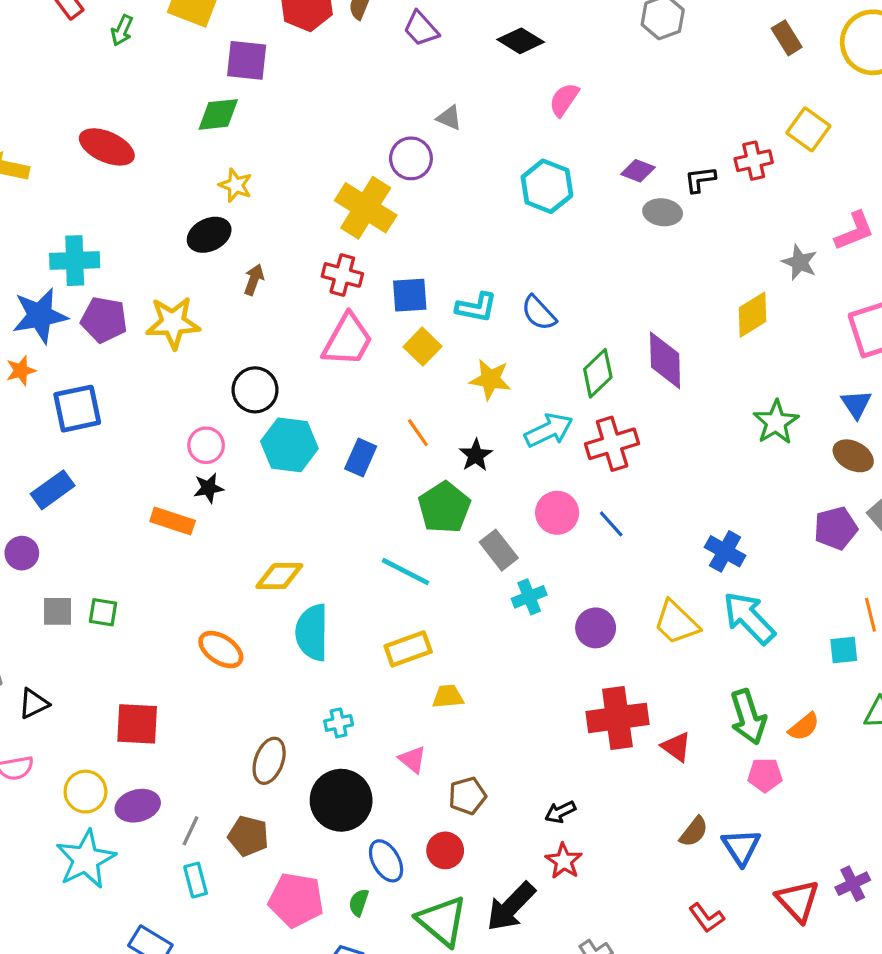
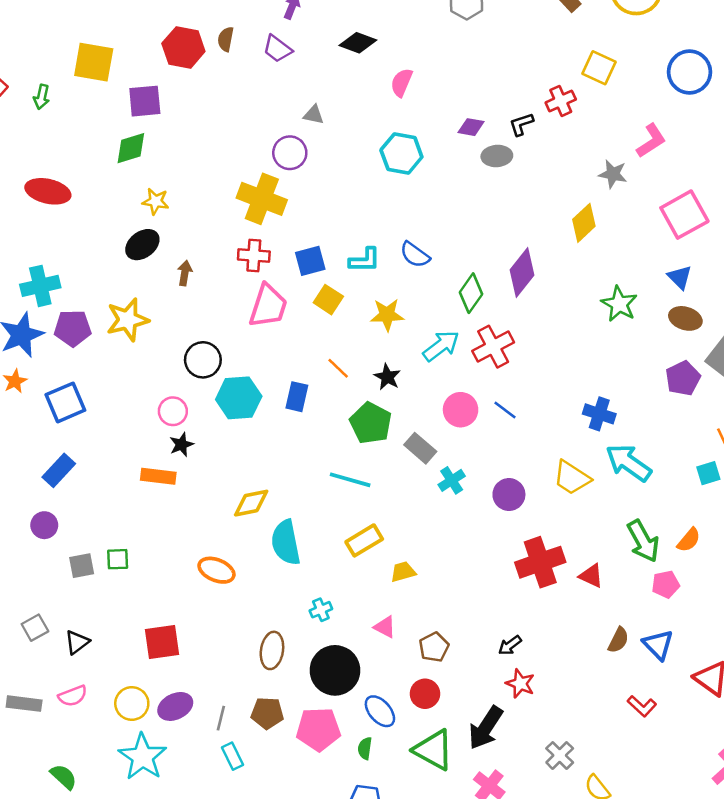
purple diamond: (665, 360) -> (522, 272), turned 51
pink pentagon: (296, 900) -> (318, 729), moved

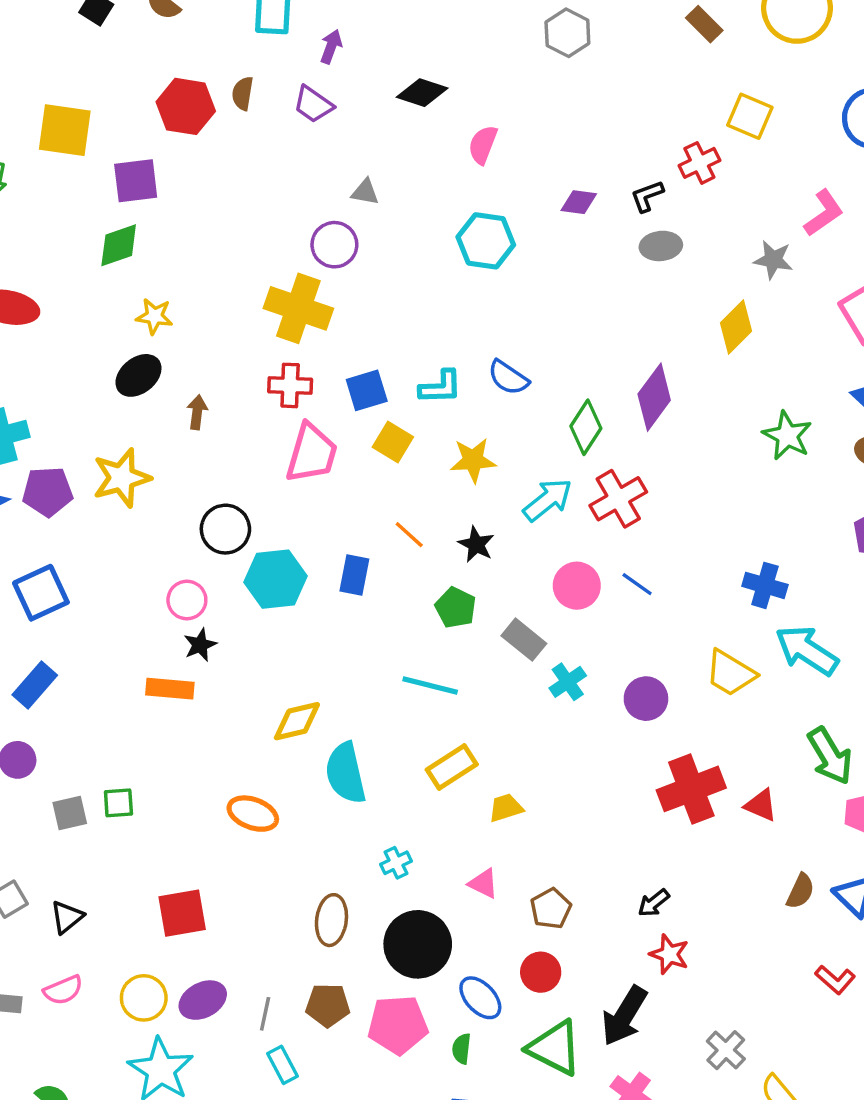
gray ellipse: (497, 156) -> (661, 246), moved
green pentagon: (371, 423) -> (456, 608), size x0.7

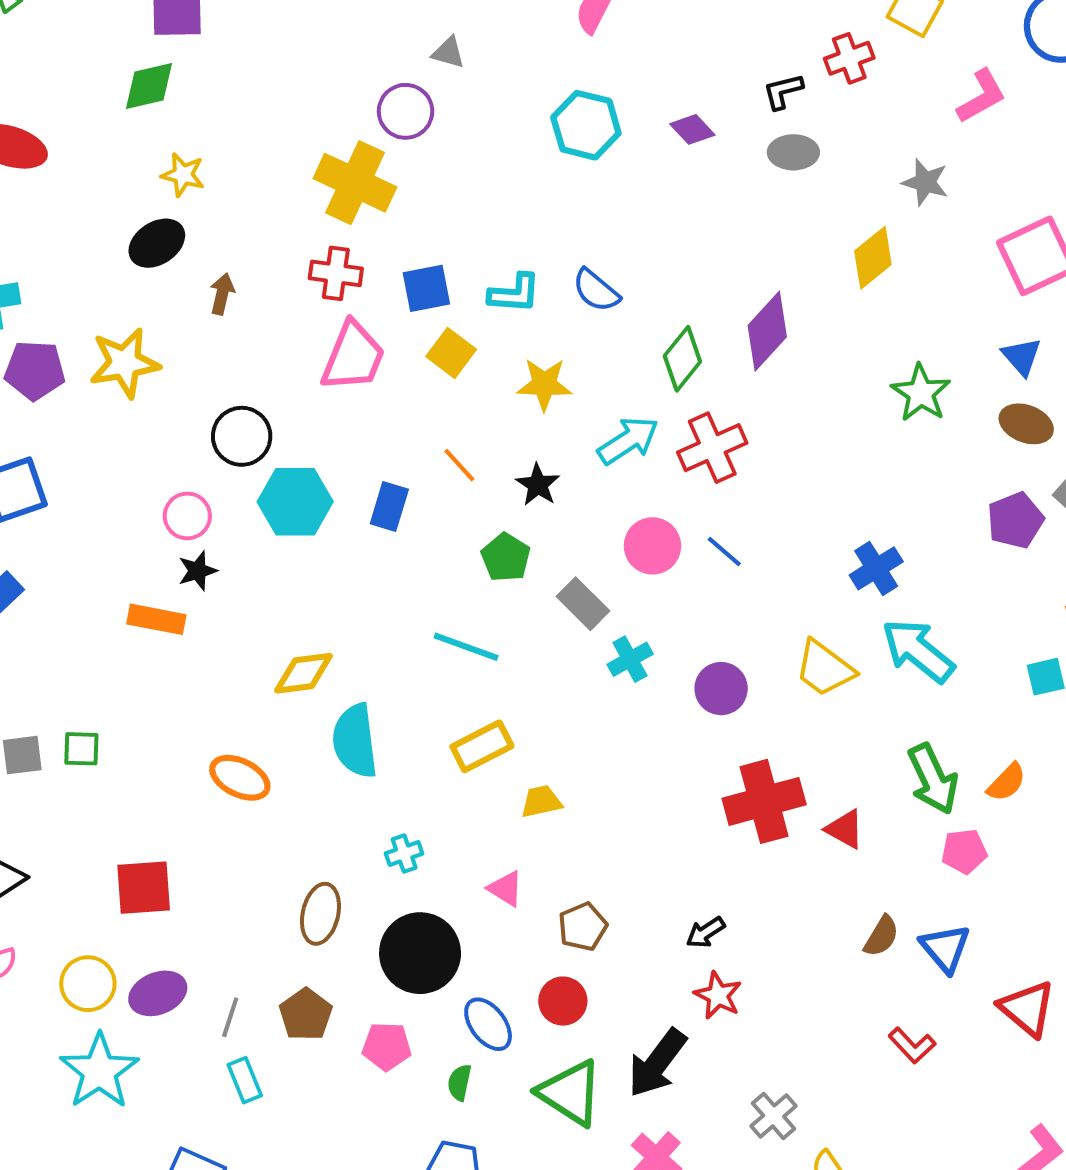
purple diamond: (579, 202) -> (692, 129), moved, turned 33
pink L-shape: (824, 213) -> (981, 96), moved
blue cross: (765, 585) -> (876, 568), turned 36
brown pentagon: (328, 1005) -> (306, 1015), turned 30
pink pentagon: (398, 1025) -> (387, 1046), size x0.7

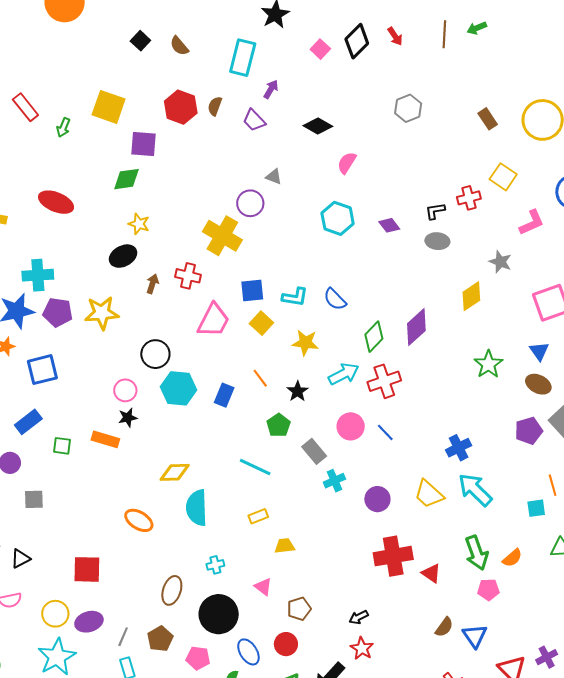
red cross: (336, 273) -> (188, 276), moved
yellow rectangle: (482, 746) -> (258, 516), size x0.7
green square: (81, 749) -> (62, 446), moved

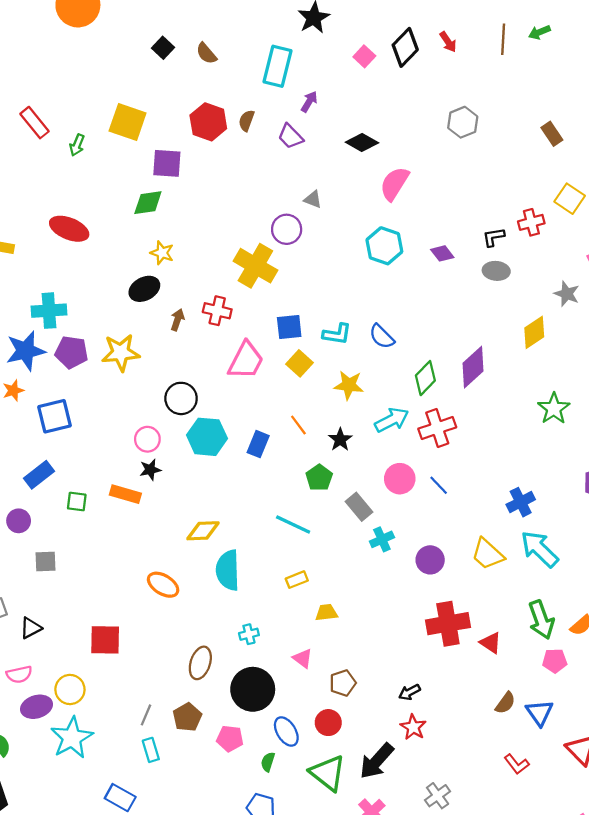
pink semicircle: (347, 163) -> (394, 184), size x1.4
purple ellipse: (89, 622) -> (37, 707), moved

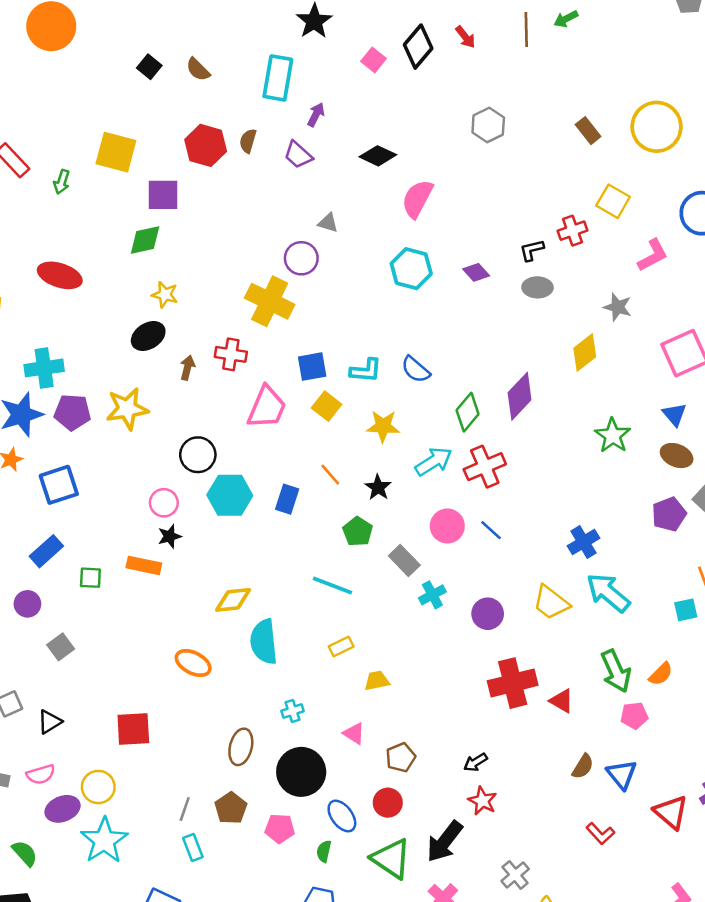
gray square: (46, 561) -> (61, 647), turned -30

